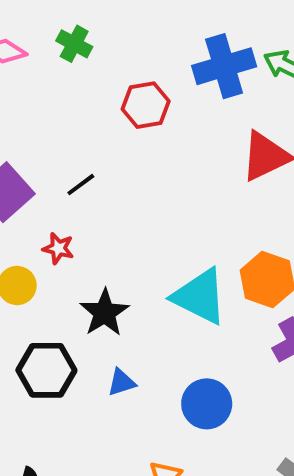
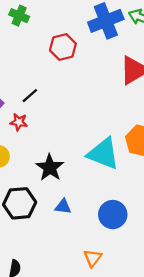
red star: (58, 248) -> (19, 122), moved
blue triangle: (121, 382) -> (63, 207), turned 30

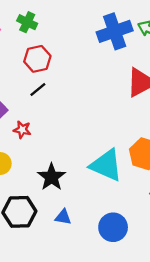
red hexagon: (63, 47) -> (37, 59), moved
black line: (30, 96) -> (38, 90), moved

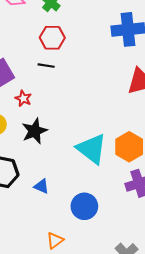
black line: (38, 90) -> (46, 66), turned 35
black star: (52, 177) -> (35, 131), moved

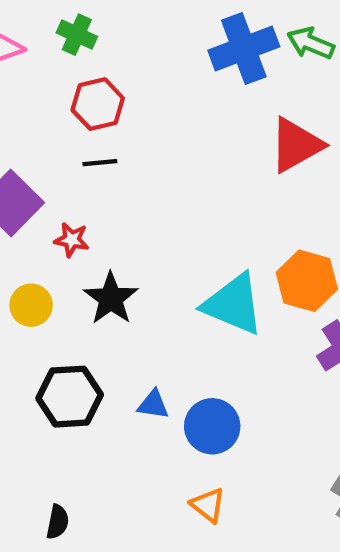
blue circle: (84, 206) -> (212, 426), moved
orange triangle: (55, 240) -> (208, 505), turned -30

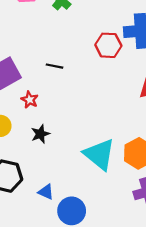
red hexagon: (98, 104) -> (108, 45), moved
black star: (111, 298) -> (40, 134), size x0.7

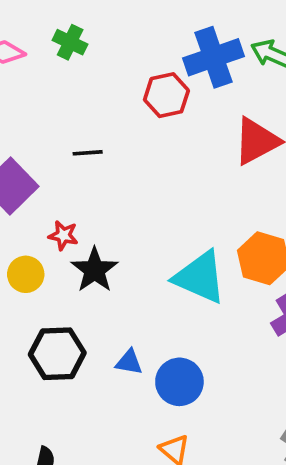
red star: (30, 100) -> (63, 235), moved
black star: (40, 134) -> (94, 270), size x1.4

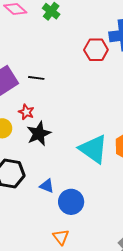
black line: (88, 153) -> (36, 78), moved

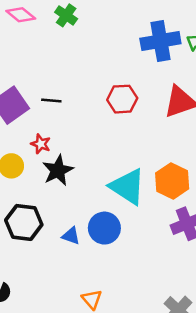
red hexagon: (96, 50) -> (122, 99), moved
blue circle: (71, 202) -> (104, 228), moved

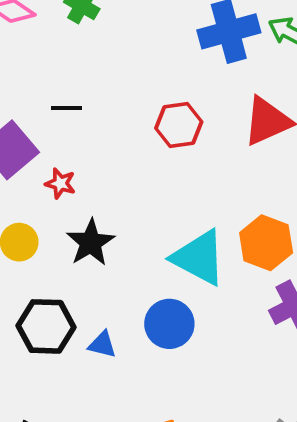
black line: (51, 100) -> (67, 108), moved
red star: (41, 144) -> (60, 183), moved
blue triangle: (71, 236) -> (102, 345), moved

